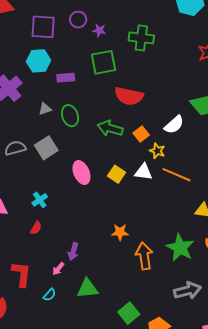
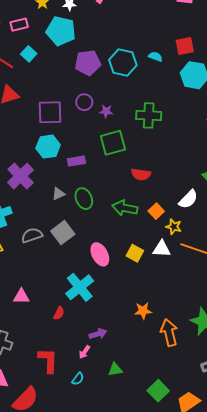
red semicircle: (129, 96) -> (141, 174), size x0.7
cyan cross: (40, 200) -> (80, 287), moved, size x1.8
purple arrow: (73, 252) -> (98, 334), turned -120
green triangle: (87, 288) -> (115, 369), size x0.7

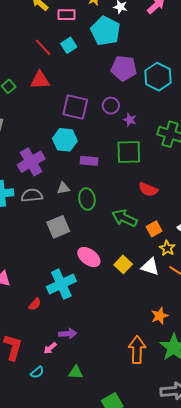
gray semicircle: (32, 235) -> (32, 195), moved
pink ellipse: (100, 254) -> (89, 257), turned -40
orange star: (143, 311) -> (160, 316), moved, turned -30

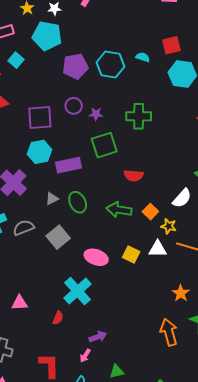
purple rectangle: (89, 161) -> (69, 165), size x1.4
gray semicircle: (32, 195) -> (24, 228), moved

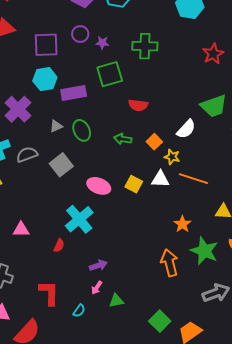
green arrow: (119, 210) -> (123, 139), size x0.7
pink arrow: (85, 356) -> (97, 288), moved

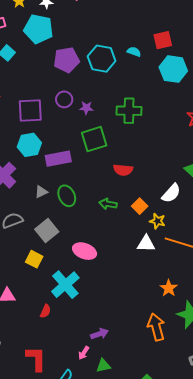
yellow square: (134, 184) -> (34, 259), moved
purple arrow: (98, 265) -> (100, 334), moved

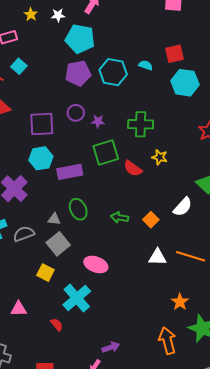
cyan pentagon: (39, 29) -> (80, 39), moved
red semicircle: (123, 170) -> (133, 168), moved, turned 30
gray triangle: (41, 192) -> (54, 219), moved, turned 32
yellow star: (157, 221) -> (160, 157), moved
red semicircle: (45, 311) -> (57, 325), turned -64

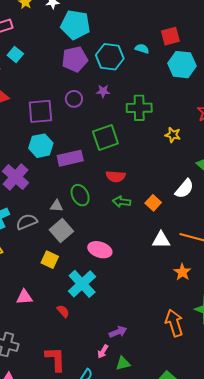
purple star: (98, 121) -> (103, 91), moved
yellow star: (160, 157) -> (173, 135), moved
red semicircle: (133, 168) -> (116, 176), moved, turned -30
orange star: (180, 302) -> (182, 272), moved

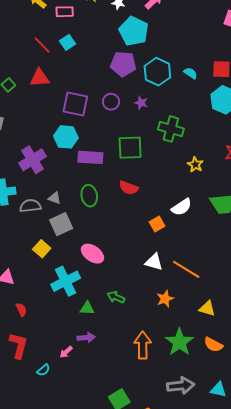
white semicircle: (184, 189) -> (182, 207), moved
green arrow: (122, 202) -> (116, 297), moved
gray triangle: (57, 206) -> (55, 198), moved
red semicircle: (63, 311) -> (21, 310), moved
green triangle: (123, 363) -> (87, 308), moved

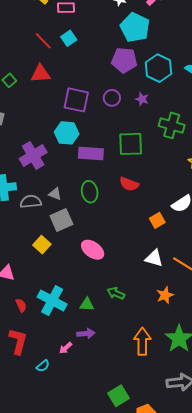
cyan cross: (66, 281) -> (52, 301), moved, turned -36

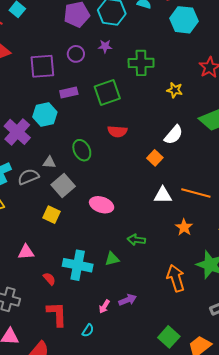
cyan hexagon: (67, 133) -> (45, 114), moved
purple rectangle: (91, 154) -> (69, 92), moved, size x0.7
purple arrow: (86, 334) -> (128, 300), moved

